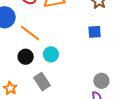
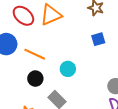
cyan circle: (51, 54) -> (68, 69), moved

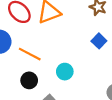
blue square: (98, 39) -> (99, 41), turned -32

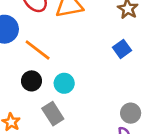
cyan circle: (65, 72) -> (64, 83), moved

